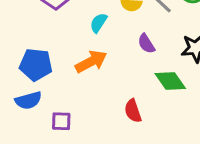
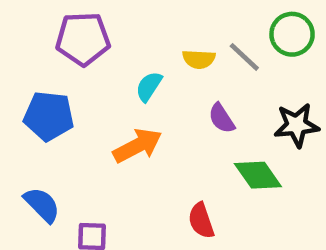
blue pentagon: (36, 65) -> (49, 116), moved
blue semicircle: (28, 100) -> (42, 205), turned -120

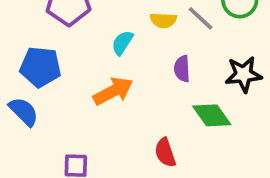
purple semicircle: (222, 118) -> (182, 69), turned 30
blue semicircle: (42, 205) -> (24, 112), moved

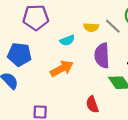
cyan semicircle: (122, 43) -> (67, 40), turned -144
purple semicircle: (182, 69) -> (102, 56), size x1.6

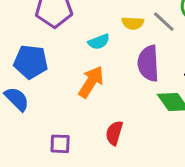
orange arrow: (62, 69) -> (91, 82), turned -30
red semicircle: (92, 104) -> (114, 133), moved, turned 35

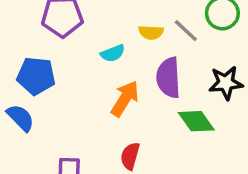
orange arrow: (91, 82) -> (125, 99), moved

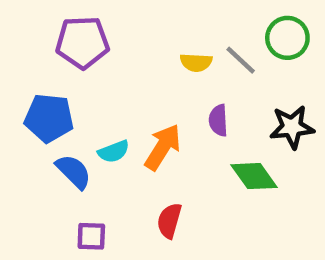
cyan semicircle: (113, 53) -> (114, 152), moved
purple semicircle: (168, 78) -> (218, 120), size x0.6
blue semicircle: (20, 118) -> (74, 172), moved

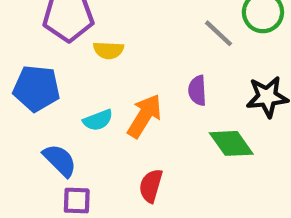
yellow semicircle: (196, 62) -> (108, 50), moved
blue semicircle: (74, 172) -> (60, 160), moved

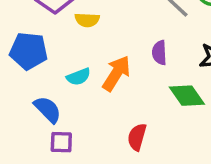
red semicircle: (151, 186) -> (137, 137), moved

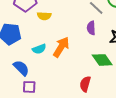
purple semicircle: (159, 53) -> (91, 28), moved
red semicircle: (137, 137) -> (85, 84), moved

